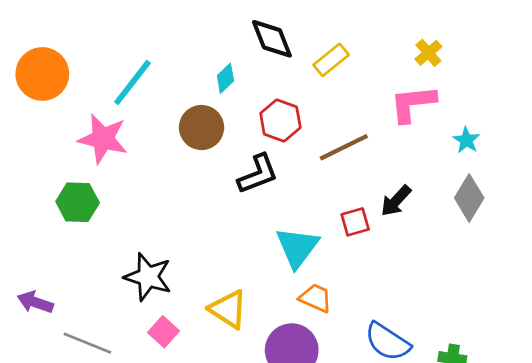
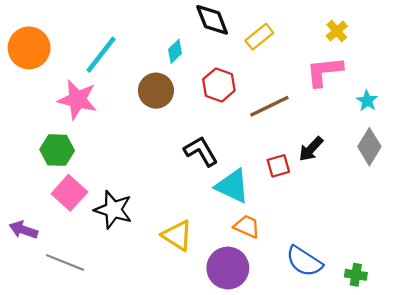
black L-shape: (258, 174) -> (201, 151), moved, turned -99
cyan triangle: (297, 247) -> (232, 186), turned -42
pink square: (163, 332) -> (69, 193), moved, size x1.4

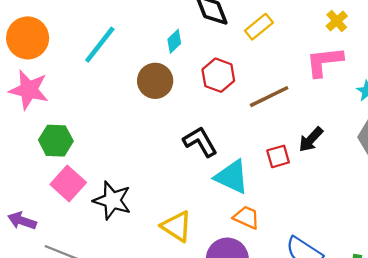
pink star: (77, 100) -> (29, 90), moved

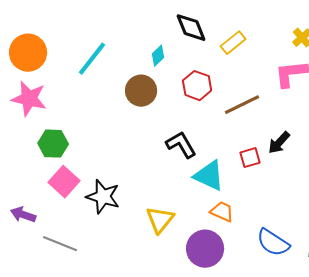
yellow triangle: (177, 226) -> (160, 220), turned 36

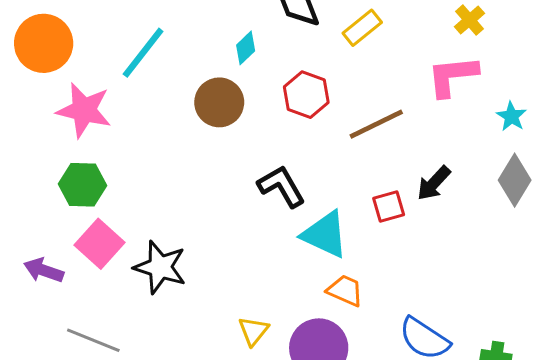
pink star: (29, 99) -> (84, 110), moved
purple arrow: (23, 215) -> (44, 270), moved
yellow triangle: (160, 220) -> (253, 331), moved, size x0.7

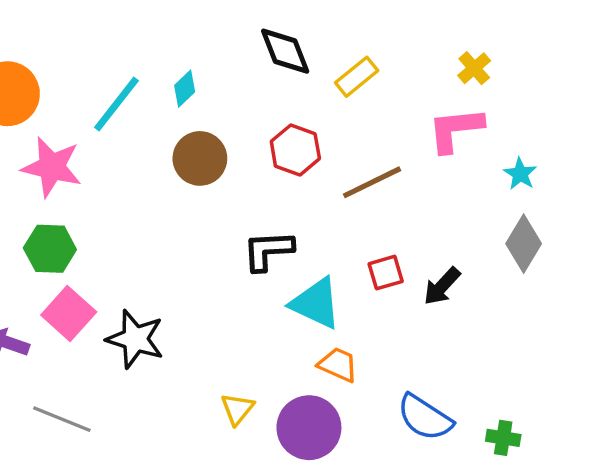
cyan diamond: (246, 48) -> (185, 89), moved
black arrow: (434, 183) -> (442, 286), moved
black L-shape: (281, 186) -> (268, 250), turned -63

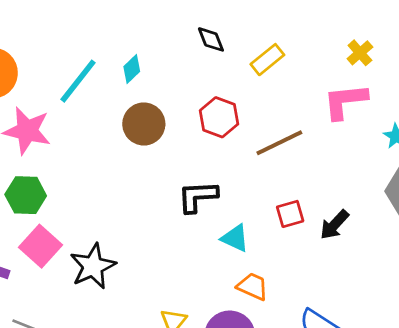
black diamond: (285, 51) -> (211, 39), size x0.7
cyan triangle: (316, 303) -> (235, 238), size x0.7
black star: (135, 339) -> (93, 266), turned 30

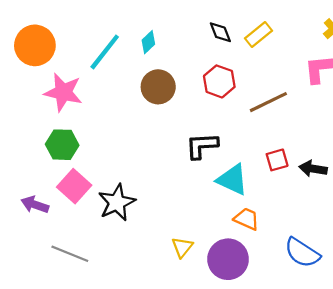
black diamond: (211, 39) -> (220, 32), moved
black arrow: (334, 225) -> (313, 169), turned 56
cyan triangle: (235, 238) -> (232, 180), size x1.4

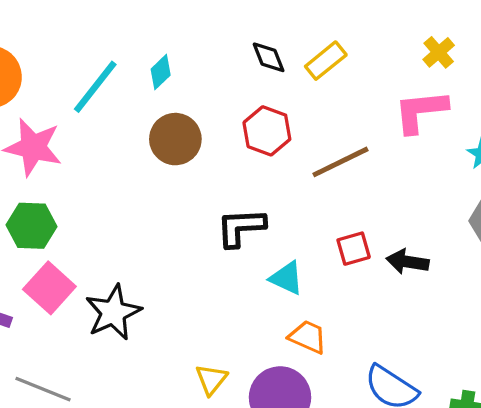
cyan triangle: (232, 180) -> (287, 278), size x0.7

